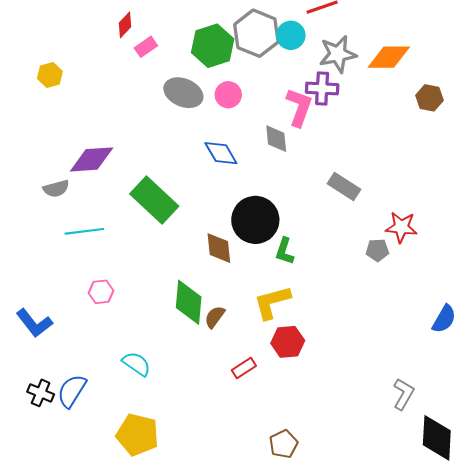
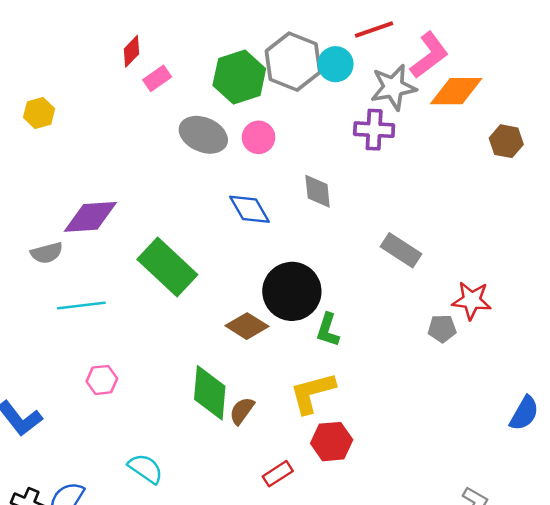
pink L-shape: (299, 107) -> (429, 55), moved, turned 33
brown diamond: (219, 248) -> (247, 326), turned -52

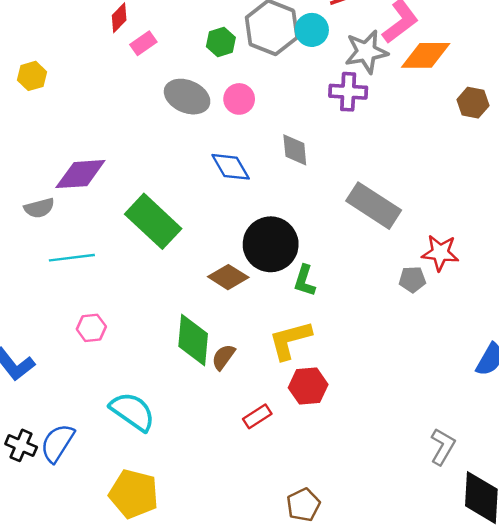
green hexagon: (239, 77) -> (221, 42), size x0.6
gray rectangle: (401, 250) -> (374, 206), size x1.4
cyan semicircle: (146, 469) -> (133, 412), size x1.4

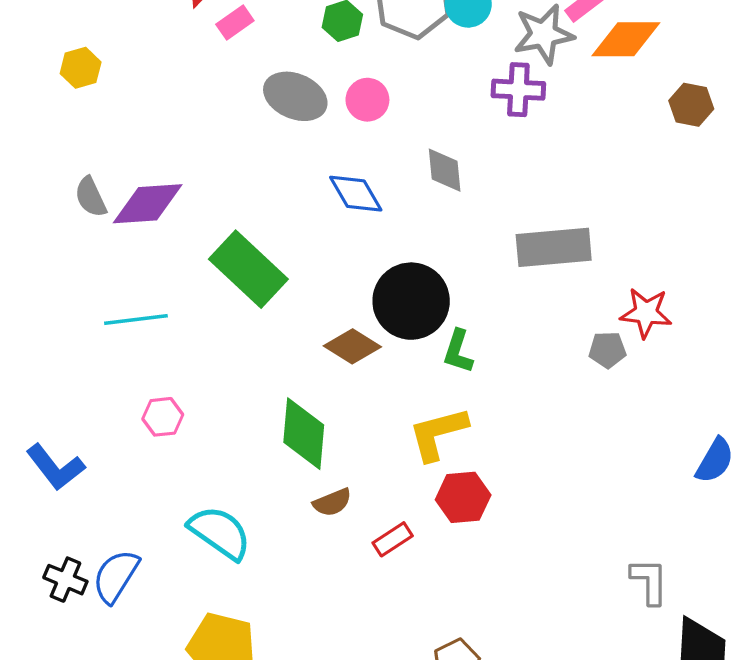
gray rectangle: (374, 206) -> (554, 247), turned -38
gray semicircle: (39, 208) -> (91, 197), moved, turned 80
brown semicircle: (223, 357) -> (332, 502), moved, turned -148
gray L-shape: (443, 447) -> (649, 581), turned -30

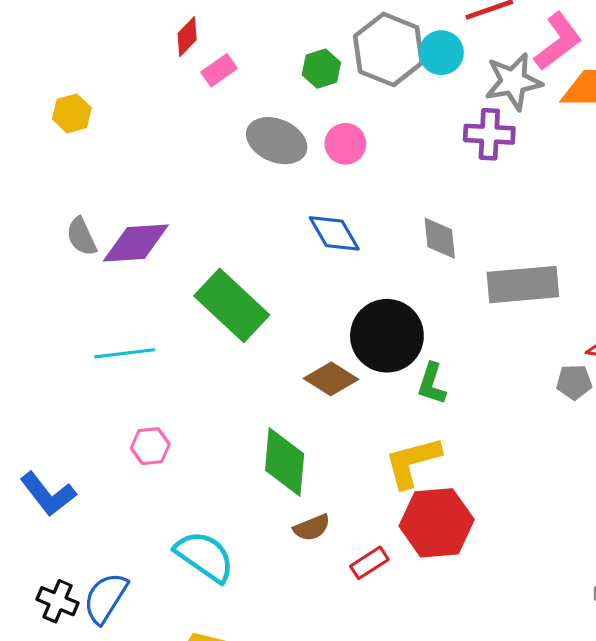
gray diamond: (445, 170) -> (440, 238), moved
red hexagon: (463, 497) -> (437, 523), size x1.4

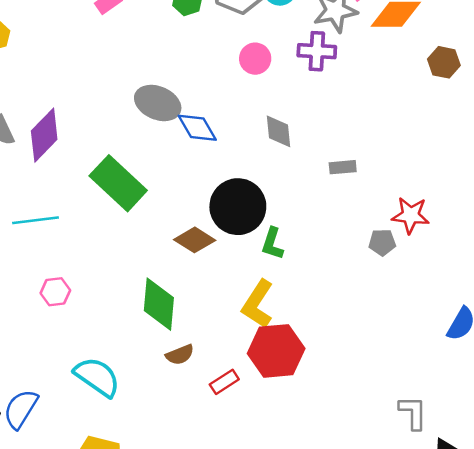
gray ellipse: (277, 141) -> (158, 103), moved
pink circle: (345, 144) -> (255, 59), moved
purple diamond: (136, 243) -> (44, 135), turned -42
gray rectangle: (523, 285) -> (343, 167), size x0.5
yellow L-shape: (413, 462) -> (258, 304), turned -42

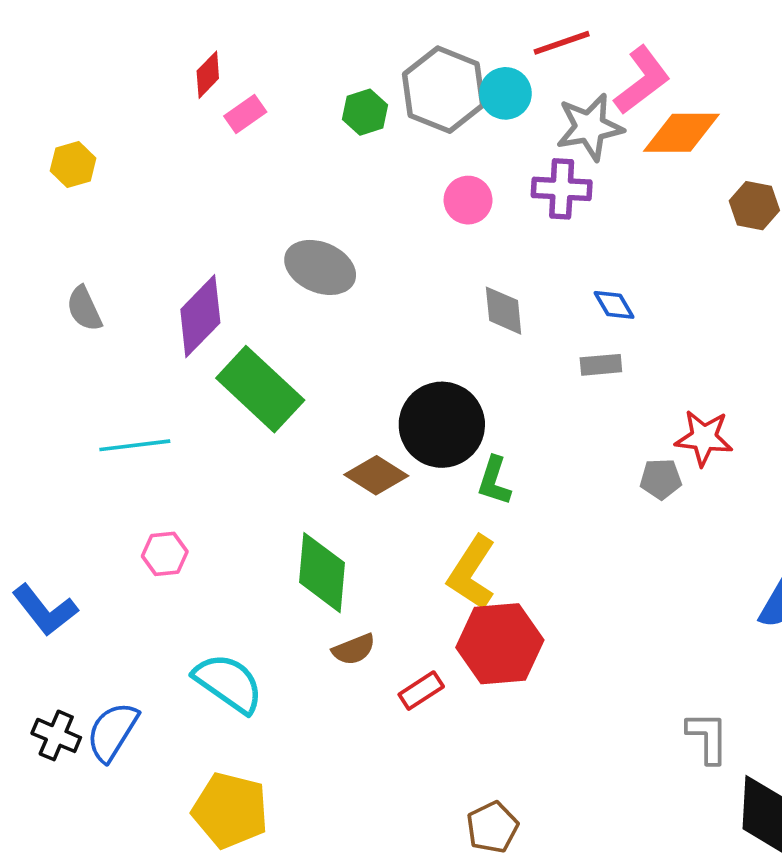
blue diamond: (197, 128) -> (614, 305), moved, size x0.7
purple diamond: (44, 135) -> (200, 316), moved

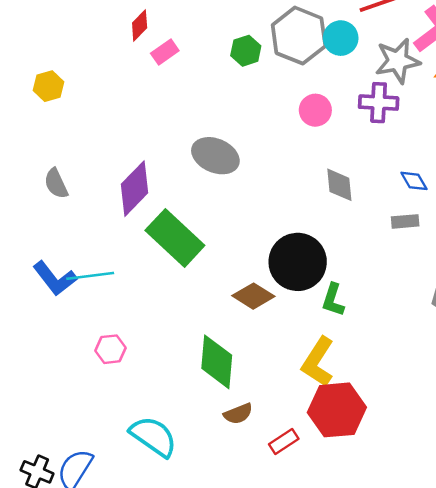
blue L-shape: (45, 610) -> (55, 278), moved

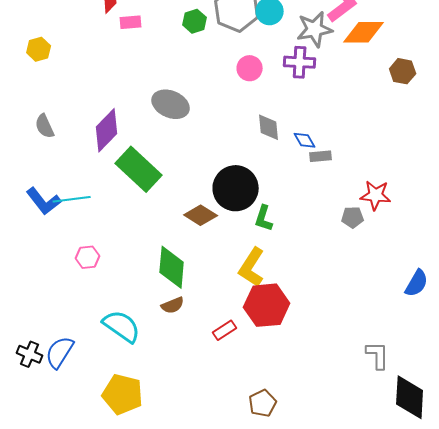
pink rectangle: (165, 52) -> (131, 22), turned 30
blue diamond: (414, 181) -> (305, 140), moved
brown semicircle: (238, 414) -> (173, 305), moved

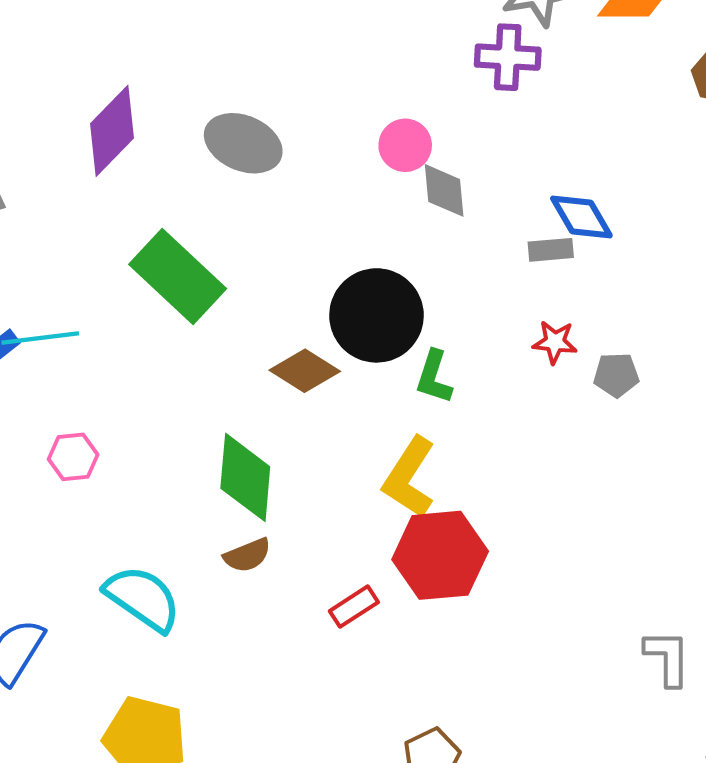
pink circle: (250, 68) -> (405, 145), moved
purple diamond: (107, 130) -> (112, 131), moved
blue diamond: (305, 140) -> (581, 217), moved, size x1.4
red star: (376, 195) -> (555, 342), moved, size x0.7

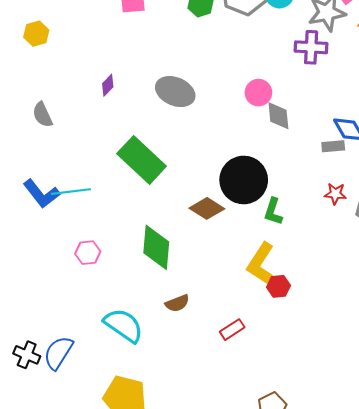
purple diamond: (112, 131) -> (108, 85), size x0.5
green diamond: (245, 477) -> (156, 247), moved
red hexagon: (440, 555) -> (278, 286), moved, size x0.5

